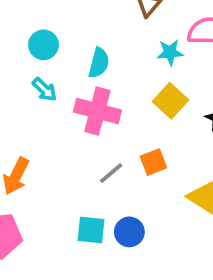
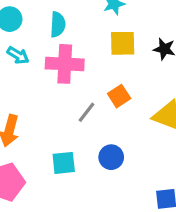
yellow square: (170, 101) -> (123, 43), turned -32
cyan square: (91, 230) -> (64, 163), moved

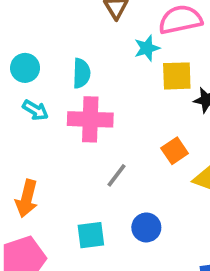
yellow square: (123, 43) -> (177, 76), moved
orange square: (119, 96) -> (175, 151), moved

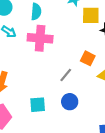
orange square: (175, 151) -> (88, 58), turned -32
gray line: (117, 175) -> (66, 75), moved

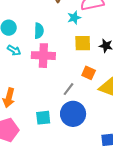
yellow square: (91, 15) -> (83, 43), moved
blue circle: (70, 102) -> (73, 114), size x1.6

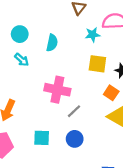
pink cross: (43, 56) -> (57, 90), moved
orange square: (89, 73) -> (111, 93), moved
blue circle: (73, 114) -> (75, 139), size x0.6

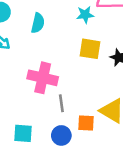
orange square: (111, 93) -> (86, 123), moved, turned -32
gray line: (74, 111) -> (61, 103), turned -56

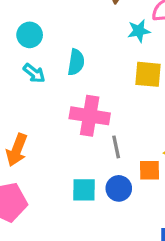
cyan semicircle: (38, 23) -> (76, 62), moved
cyan square: (23, 133) -> (84, 190), moved

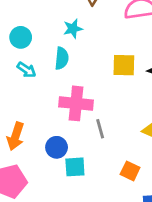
cyan star: (139, 31) -> (73, 29), moved
orange square: (149, 170) -> (130, 171), moved, turned 30
blue circle: (119, 188) -> (57, 147), moved

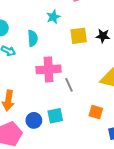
cyan star: (73, 29) -> (53, 17), moved
blue circle: (57, 147) -> (34, 120), moved

